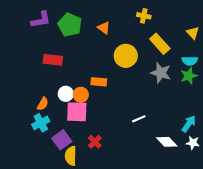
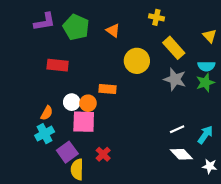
white line: (139, 119) -> (177, 129), moved
white star: (193, 143) -> (210, 166), moved

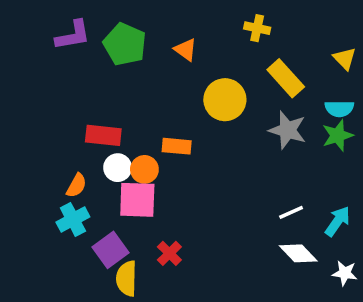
red rectangle: (58, 65) -> (103, 135), moved

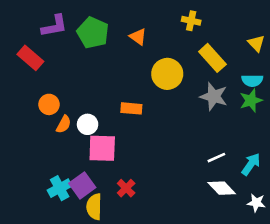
red rectangle: (103, 135) -> (30, 58), moved, turned 35
orange circle: (144, 169) -> (49, 104), moved
orange semicircle: (76, 186) -> (64, 124), moved
cyan cross: (73, 219) -> (60, 188), moved

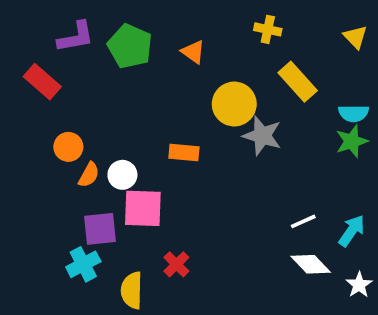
yellow triangle: (256, 43) -> (355, 37), moved
gray star: (214, 96) -> (262, 136), moved
purple square: (82, 185) -> (100, 229), moved, turned 30
white star: (256, 203) -> (359, 285), turned 30

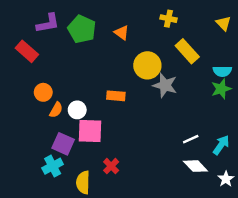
purple square: (100, 229) -> (63, 144), turned 30

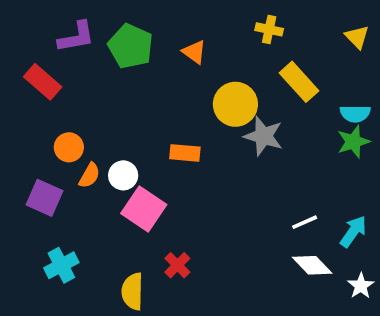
pink square: (90, 131) -> (144, 209), turned 32
purple square: (63, 144) -> (45, 198), moved
cyan cross: (53, 166) -> (61, 265), moved

